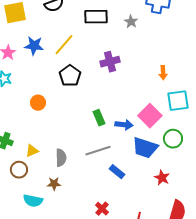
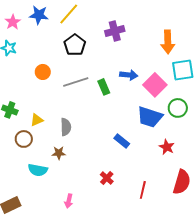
orange arrow: (163, 73) -> (168, 42), size x1.6
blue arrow: (124, 125) -> (129, 75), moved
gray line: (98, 151) -> (76, 82), moved

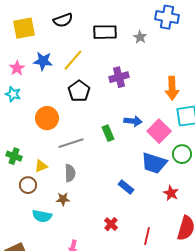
orange circle: (43, 72) -> (47, 118), size x1.5
gray line: (76, 82) -> (71, 143), moved

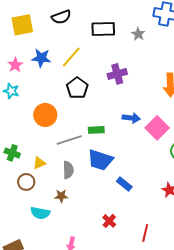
green rectangle: (108, 133) -> (96, 130), moved, turned -70
blue trapezoid: (154, 163) -> (100, 160), moved

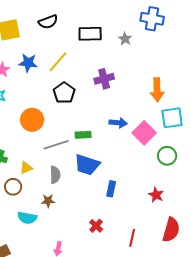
blue rectangle: (124, 184) -> (111, 189), turned 63

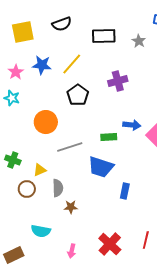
green rectangle: (83, 135) -> (109, 137), moved
gray semicircle: (55, 175) -> (58, 188), moved
brown star: (48, 201) -> (71, 207), moved
cyan semicircle: (27, 218) -> (41, 231), moved
red cross: (96, 226) -> (110, 244), moved, size x1.6

